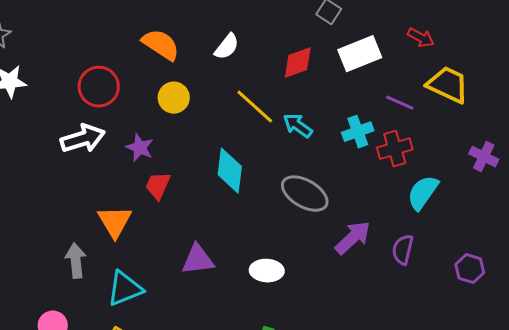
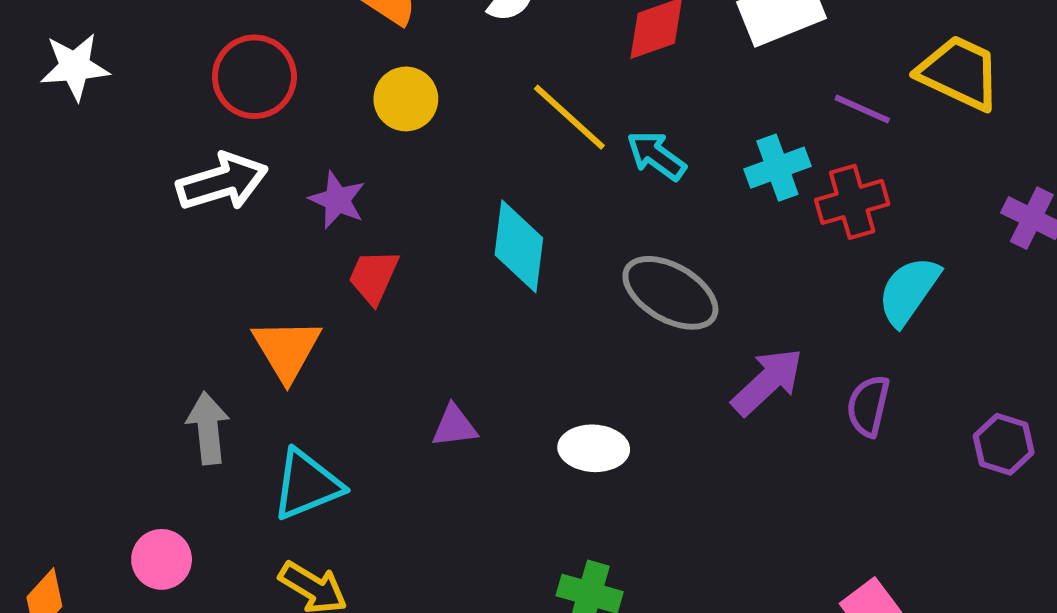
purple triangle: (198, 260) -> (454, 426), size x0.7

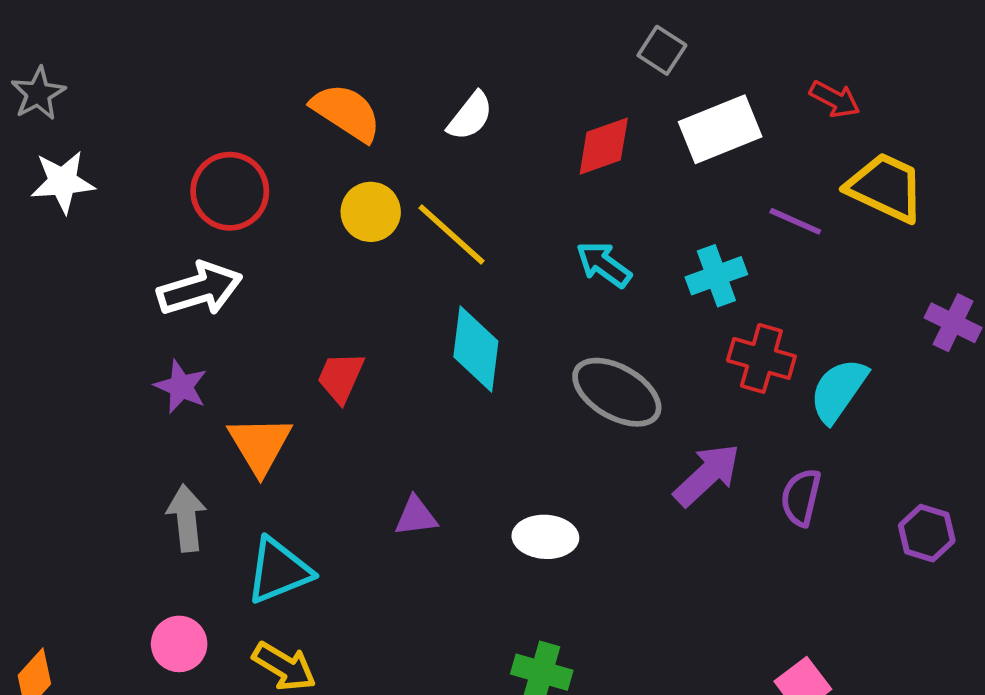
yellow line: (569, 117) -> (451, 234), moved
purple star: (337, 200) -> (181, 387), moved
red cross: (852, 202) -> (761, 358), moved, turned 32
pink circle: (162, 559) -> (179, 644), moved

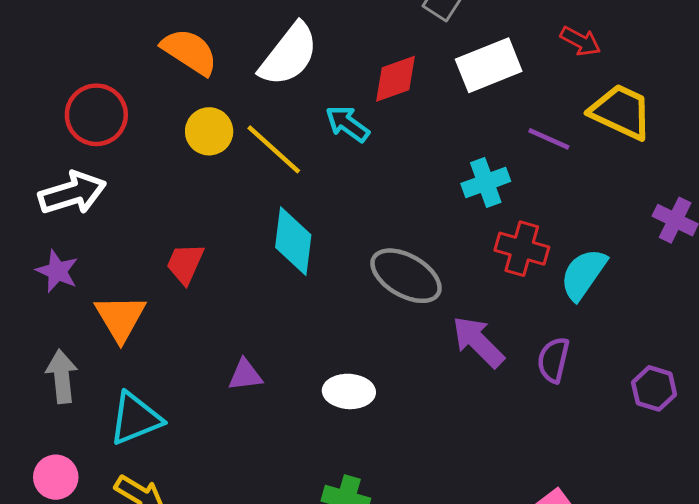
white semicircle: (470, 116) -> (289, 55), size x1.6
cyan arrow: (604, 264) -> (347, 124), moved
purple arrow: (707, 475) -> (478, 342), turned -92

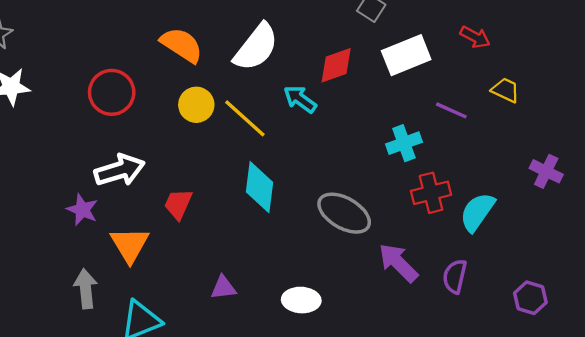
yellow trapezoid: (621, 112) -> (506, 90), size x0.6
white arrow: (72, 193) -> (120, 170), moved
red cross: (522, 249) -> (431, 193), turned -30

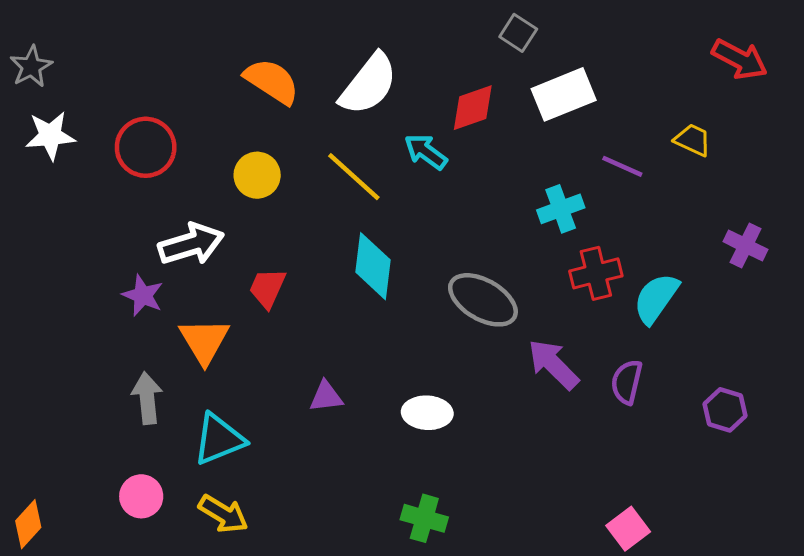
red arrow: (475, 37) -> (740, 59), moved, size x1.4
red circle: (112, 92) -> (146, 147), moved
yellow circle: (196, 105) -> (257, 175), moved

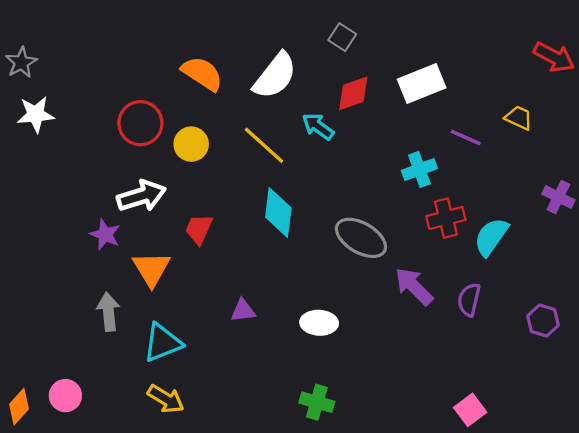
gray square: (518, 33) -> (342, 37), moved
red circle: (146, 147) -> (140, 123), moved
pink circle: (141, 496) -> (65, 396), moved

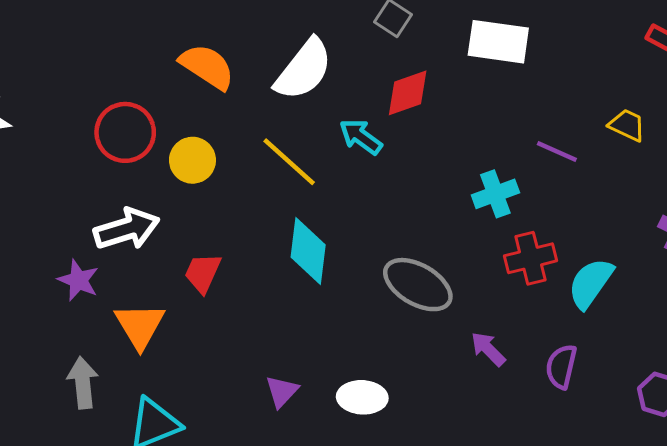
white rectangle: (422, 83) -> (498, 42), moved, turned 30
purple arrow: (414, 286) -> (488, 349), size x0.7
purple triangle: (243, 311) -> (282, 391), moved, turned -40

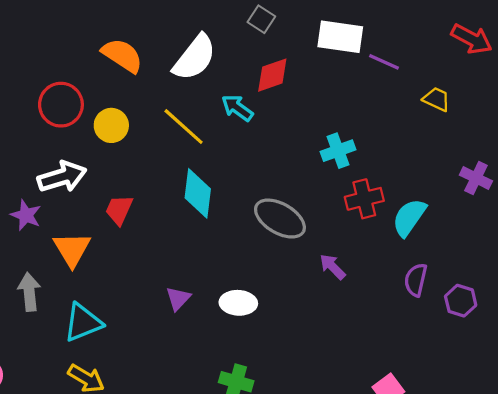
purple line: (557, 151) -> (384, 62), moved
purple semicircle: (561, 367) -> (416, 280), moved

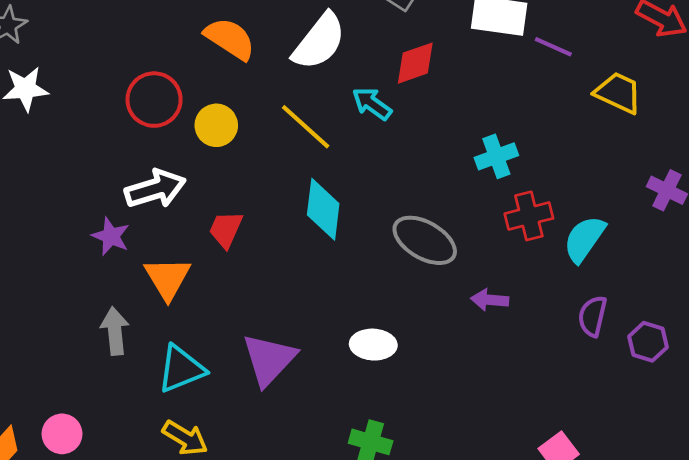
yellow trapezoid: (437, 99) -> (618, 93), size x1.4
purple arrow: (333, 267) -> (490, 300), turned -40
purple triangle: (178, 298) -> (269, 359), moved, size x1.8

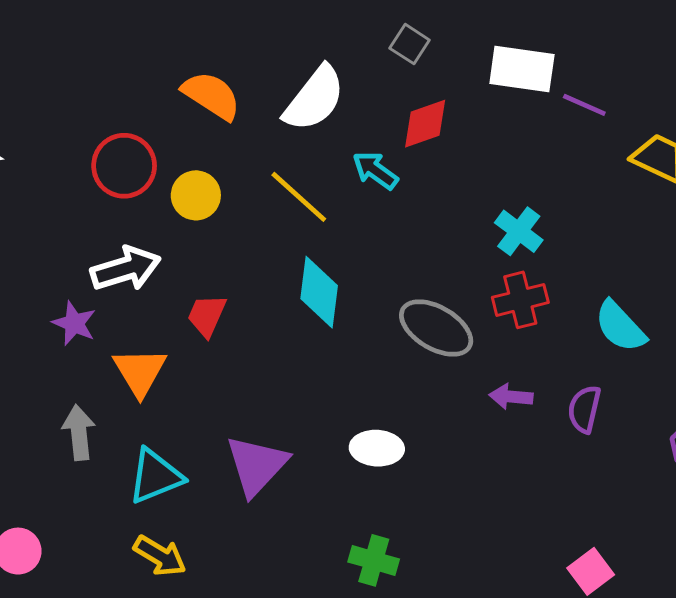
cyan cross: (496, 156) -> (519, 231), turned -33
red cross: (529, 216) -> (520, 300), moved
cyan semicircle: (584, 239) -> (620, 326), turned -78
purple semicircle: (593, 316) -> (584, 409), moved

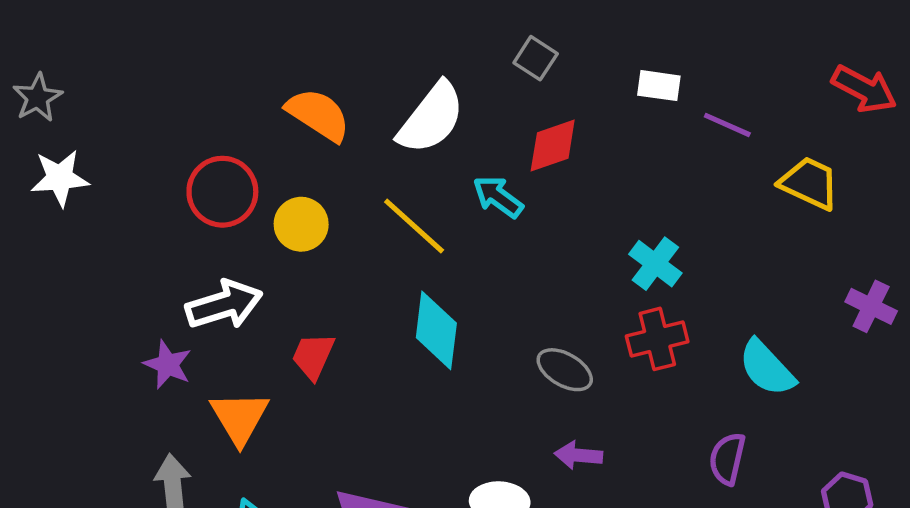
white rectangle: (522, 69) -> (659, 86), size x0.6
gray ellipse: (436, 328) -> (565, 370), size x0.7
purple arrow: (511, 397) -> (578, 455), moved

